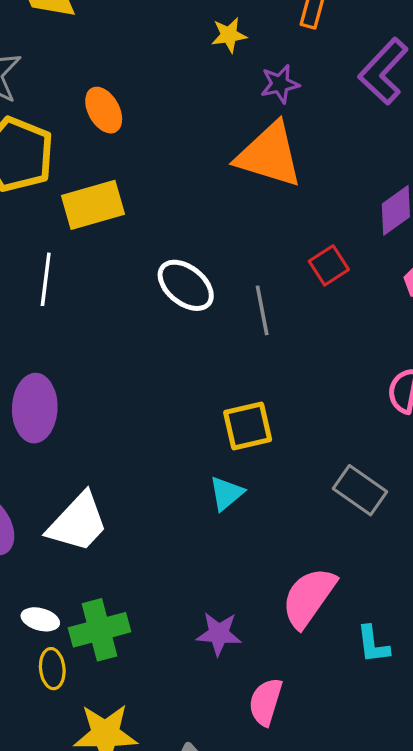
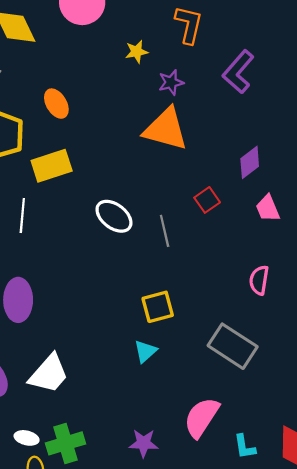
gray rectangle: (360, 490) -> (233, 346), size x1.4

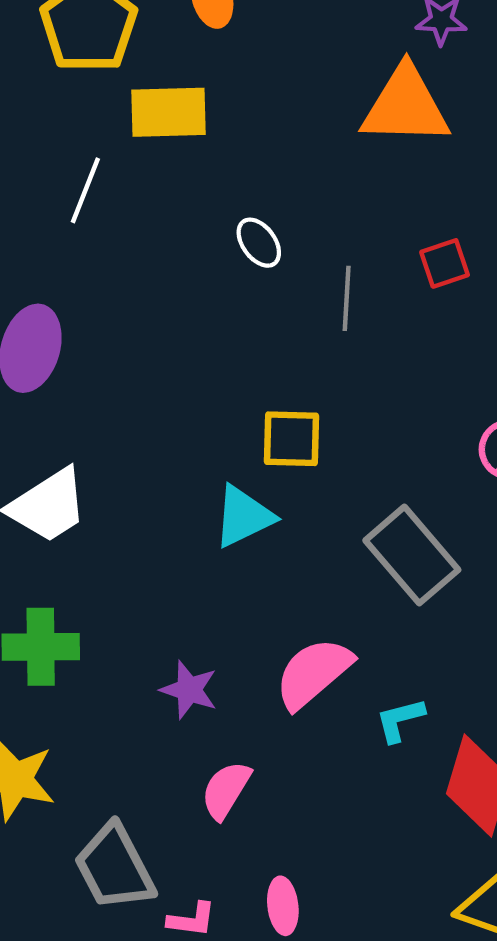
orange triangle: (166, 129) -> (405, 106), turned -30
white ellipse: (114, 216) -> (259, 243), size x0.7
cyan triangle: (145, 351) -> (243, 516), size x1.4
cyan L-shape: (245, 447) -> (400, 720), moved, turned 68

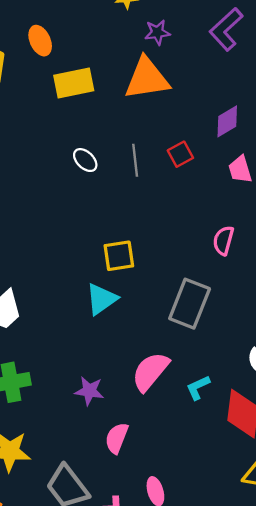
yellow rectangle: (168, 112) -> (74, 83), moved
gray line: (347, 298) -> (135, 160), moved
gray rectangle: (412, 555) -> (190, 304), turned 72

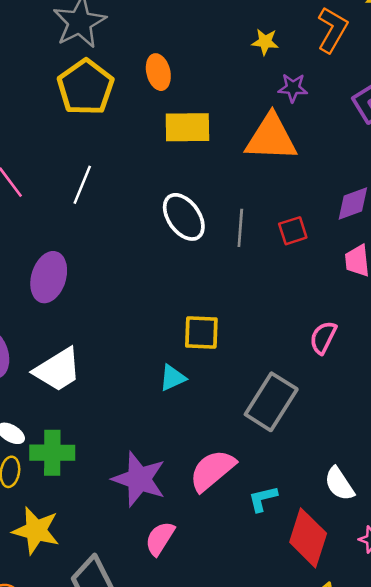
white ellipse: (85, 160) -> (184, 217), size x1.6
cyan triangle: (101, 299) -> (172, 378), size x0.7
purple star: (89, 391) -> (139, 479), size x1.6

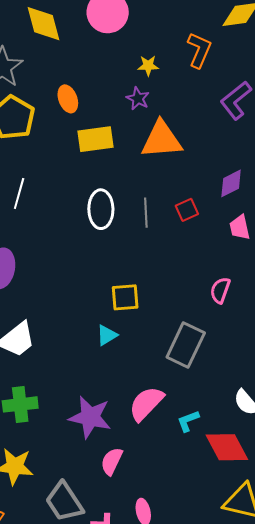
purple star: (293, 88) -> (138, 98), moved, turned 30
white ellipse: (184, 217) -> (101, 209), turned 42
red diamond: (308, 538) -> (227, 447), turned -39

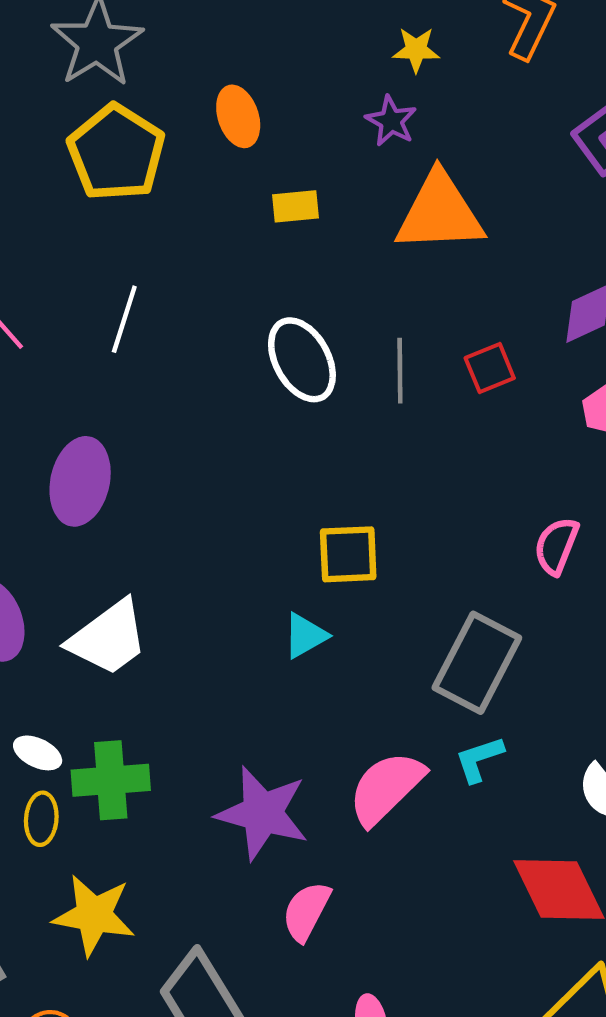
yellow rectangle: (96, 139) -> (296, 206), size x0.6
white ellipse: (101, 209) -> (302, 360), turned -30
cyan L-shape: (188, 421) -> (479, 759), moved

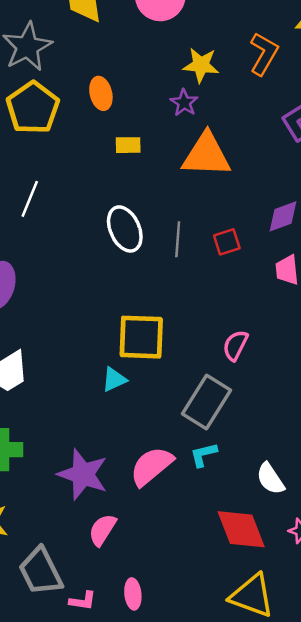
yellow star: (416, 50) -> (201, 65), size x1.4
pink semicircle: (556, 546) -> (235, 345), moved
yellow square: (348, 554) -> (141, 337), size x1.4

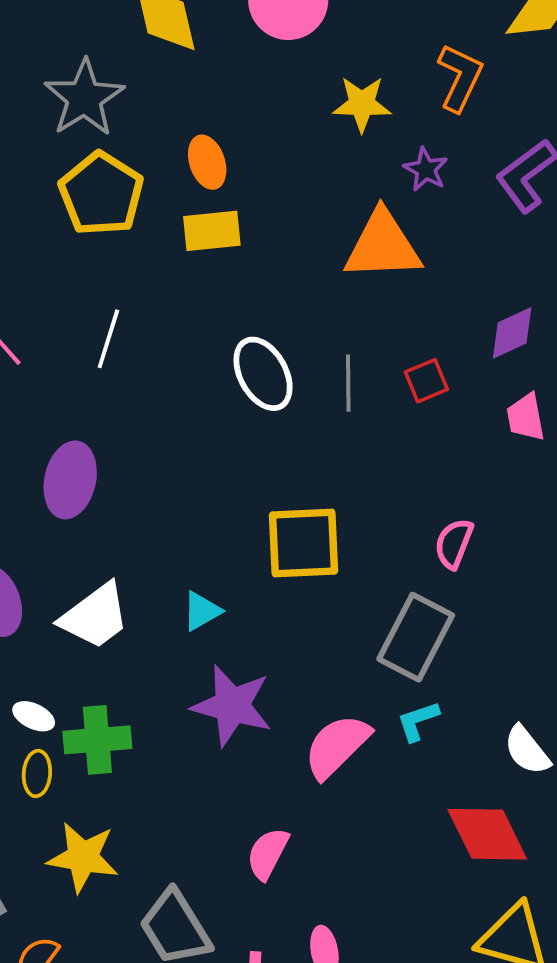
purple star: (184, 103) -> (426, 169), moved
yellow rectangle: (128, 145) -> (212, 231), moved, size x1.4
cyan triangle: (114, 379) -> (202, 611), moved
purple star: (83, 474) -> (232, 706), moved

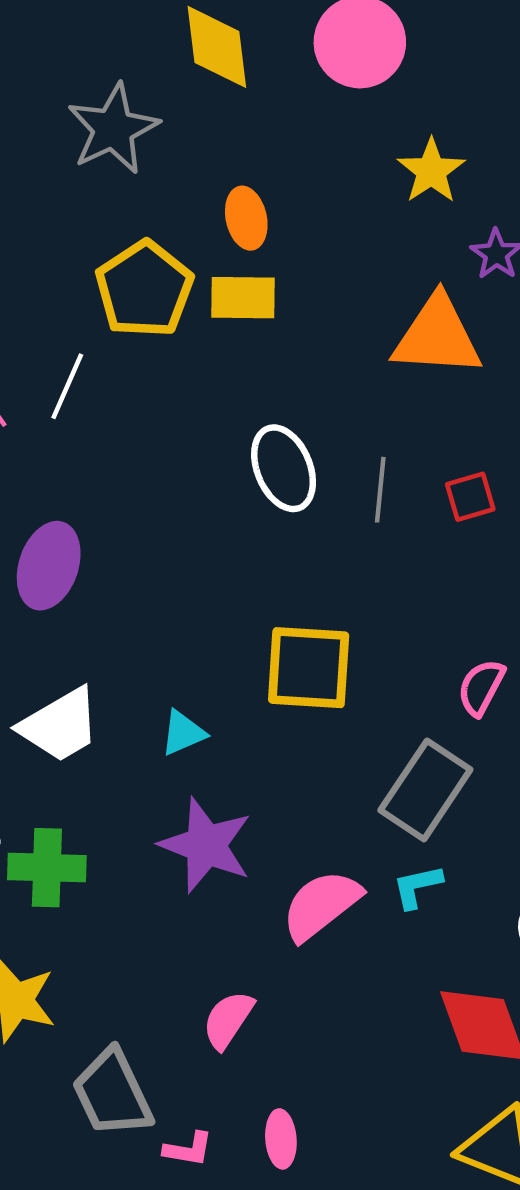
yellow star: (362, 104) -> (431, 171), turned 30
yellow pentagon: (101, 194) -> (144, 289), moved
white line: (108, 339) -> (67, 386), moved

